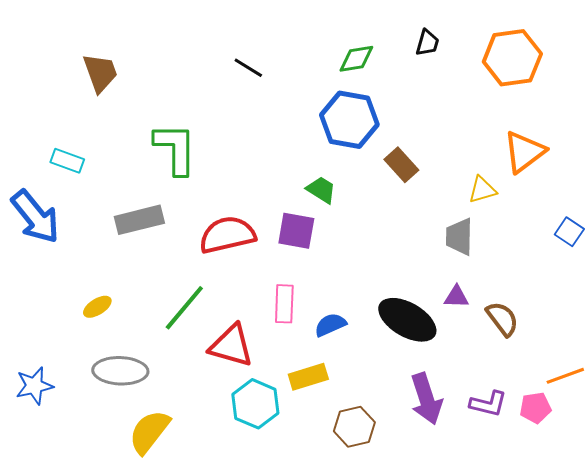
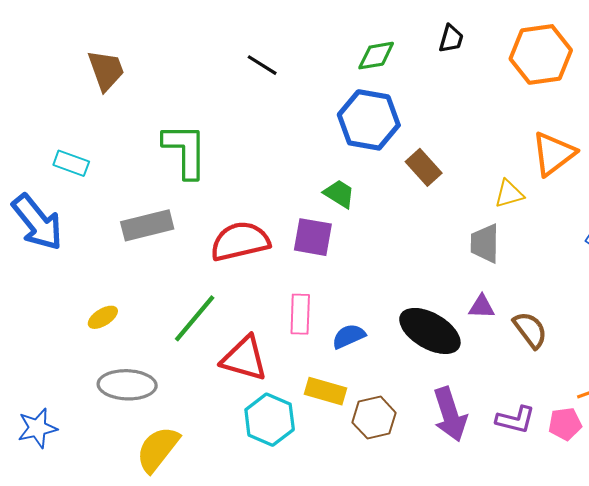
yellow rectangle: (308, 377) -> (325, 391), turned 33
blue star: (34, 386) -> (37, 428), moved
brown hexagon: (354, 427) -> (374, 418), moved

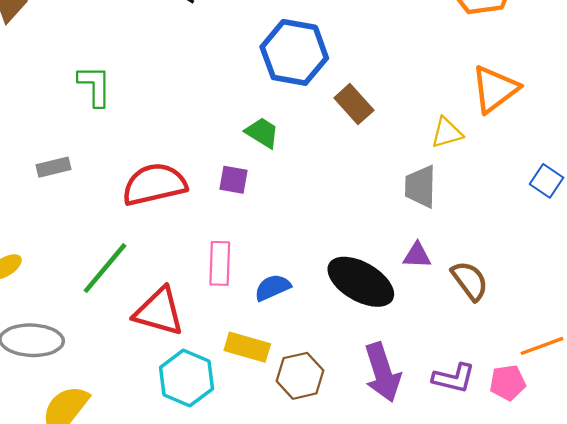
green L-shape: (185, 151) -> (95, 86), size x0.7
gray rectangle: (147, 225) -> (53, 167), size x0.6
purple square: (313, 237) -> (234, 180), size x0.7

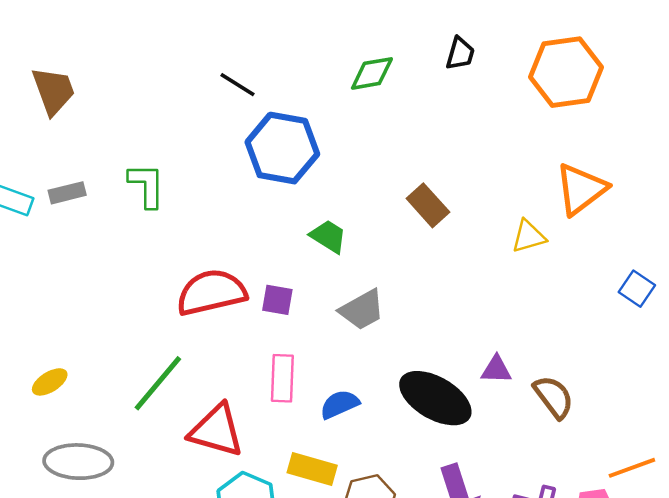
blue hexagon: (294, 52) -> (282, 148), moved
gray rectangle: (53, 167) -> (67, 193), moved
purple square: (234, 180) -> (277, 300), moved
gray trapezoid: (420, 187) -> (362, 310), moved, turned -120

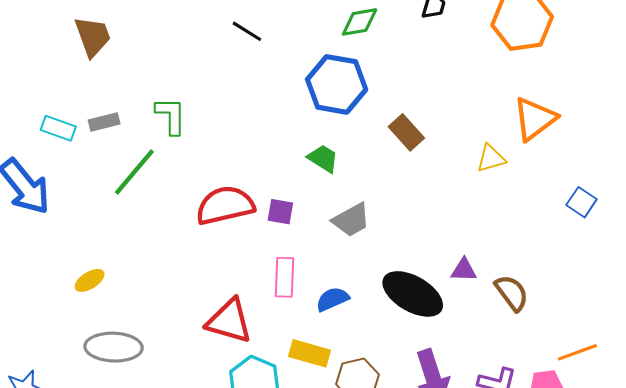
blue hexagon: (282, 148) -> (337, 84), moved
green line: (158, 383) -> (134, 172), moved

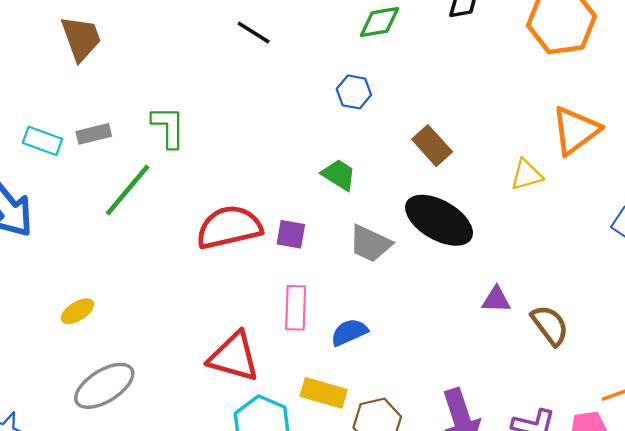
blue hexagon: (337, 84) -> (354, 92), size x0.5
gray trapezoid: (351, 220) -> (370, 244), turned 54
black ellipse: (413, 294) -> (439, 220), moved
gray ellipse: (114, 347) -> (104, 386), turned -34

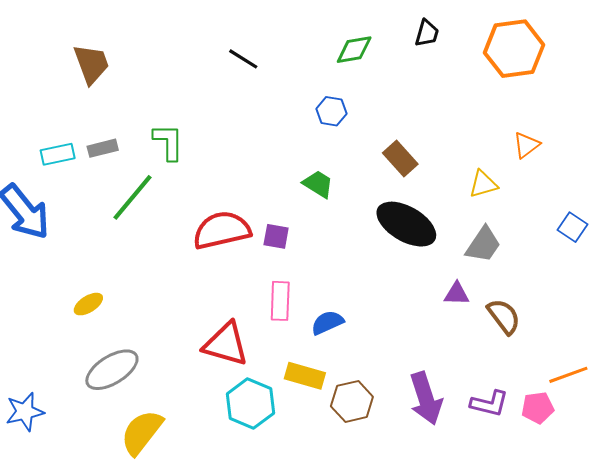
orange triangle: (575, 130) -> (526, 145), size x0.6
cyan rectangle: (42, 141) -> (58, 154), turned -32
gray trapezoid: (370, 244) -> (483, 245), moved, turned -81

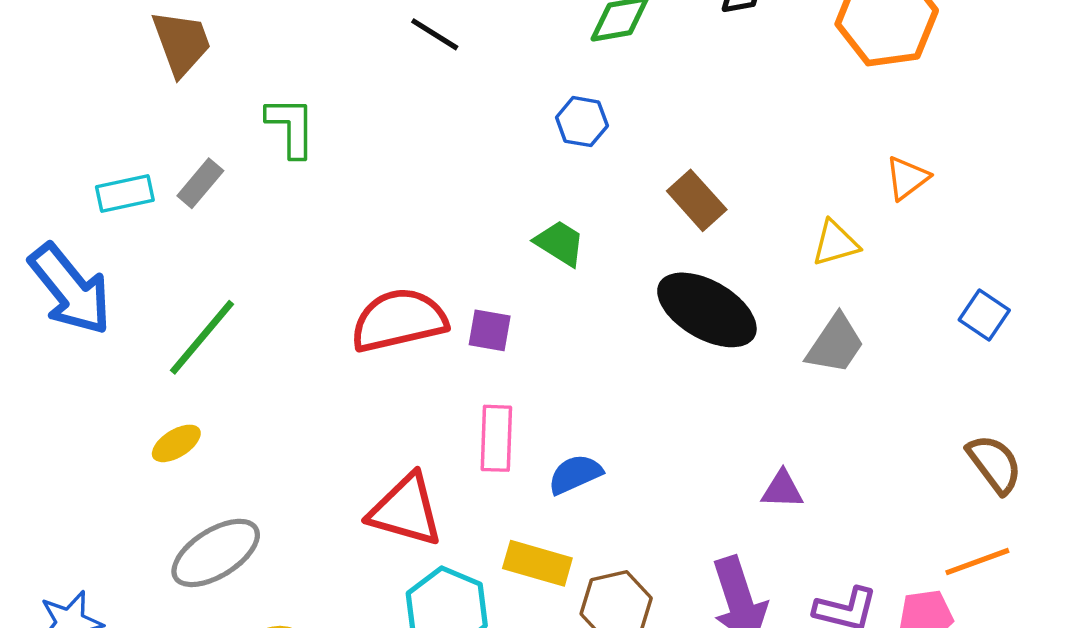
green L-shape: (168, 142) -> (291, 127), moved
gray rectangle: (103, 148) -> (200, 183), turned -36
green line: (132, 197) -> (202, 337), moved
purple triangle: (457, 294) -> (782, 490), moved
brown semicircle: (504, 316) -> (994, 464), moved

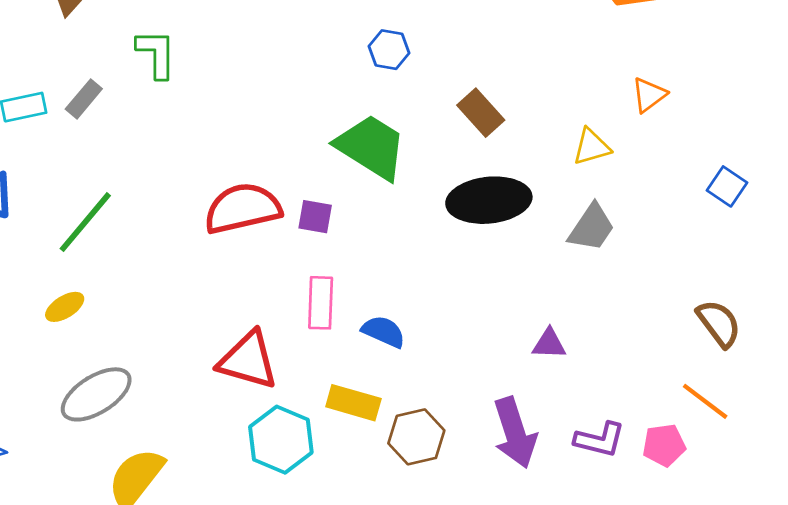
green trapezoid: (560, 243) -> (371, 147), size x1.8
black ellipse: (707, 310) -> (489, 200), turned -36
blue square: (984, 315) -> (727, 186), moved
blue semicircle: (575, 474) -> (384, 332), turned 48
orange line: (977, 562) -> (705, 401), turned 57

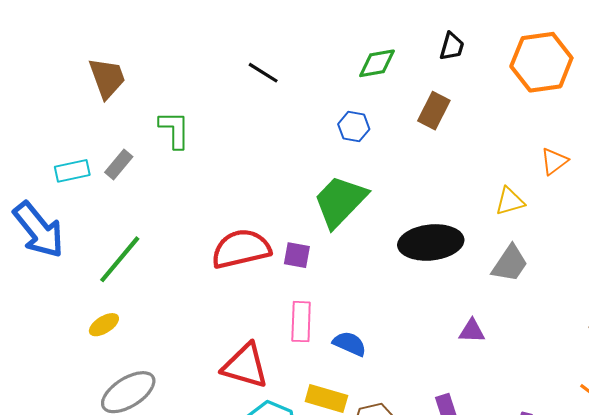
brown rectangle: (481, 113) -> (434, 111), moved, turned 69
green trapezoid: (371, 147) -> (340, 201), turned -78
purple triangle: (549, 344) -> (472, 331), moved

